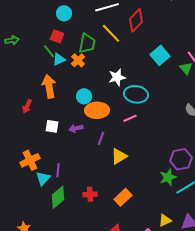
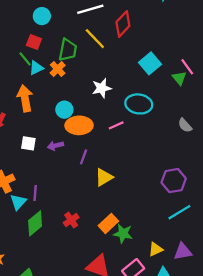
cyan ellipse: (136, 94) -> (139, 104), moved
pink line: (130, 118) -> (116, 125), moved
green star: (168, 177) -> (123, 234), moved, turned 30
red cross: (90, 194) -> (71, 220), turned -32

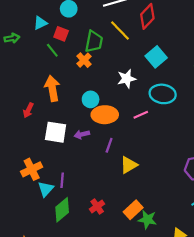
cyan square: (150, 63) -> (156, 57), moved
cyan triangle: (36, 68) -> (40, 23), moved
white square: (28, 143) -> (56, 132), size x1.5

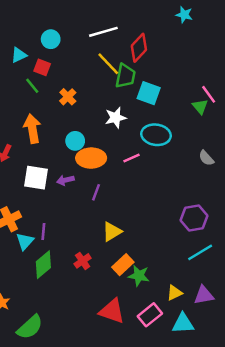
green trapezoid: (94, 42) -> (125, 76), moved
cyan square: (156, 57) -> (149, 93), turned -30
yellow triangle: (129, 165) -> (112, 232), moved

